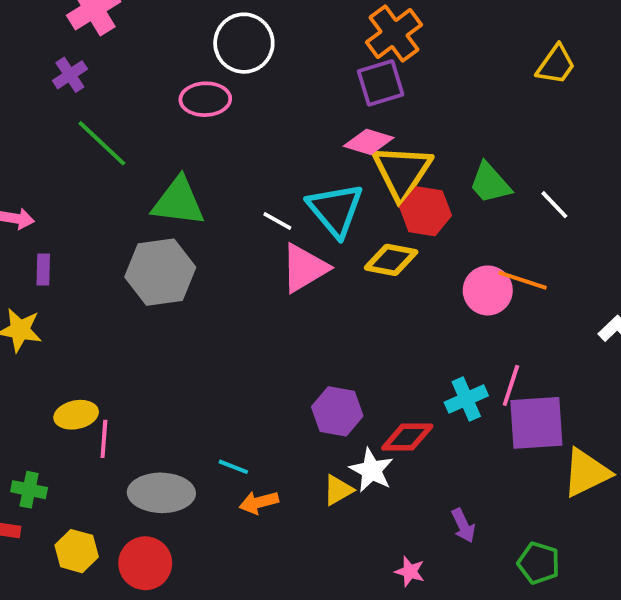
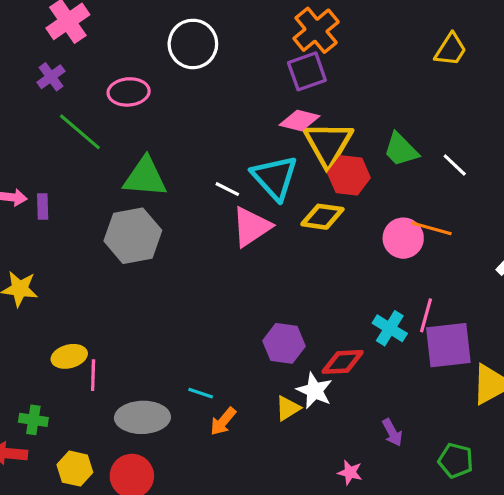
pink ellipse: (205, 99) -> (129, 92), moved
purple rectangle: (43, 270) -> (43, 206), moved
cyan cross: (466, 399) -> (390, 328), turned -32
orange arrow: (259, 502) -> (223, 421), turned -32

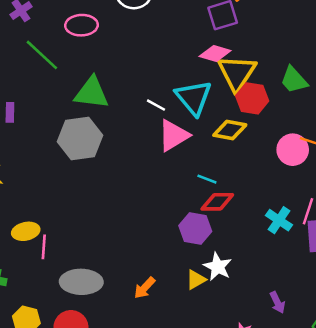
red diamond: (343, 362) -> (217, 202), moved
cyan line: (201, 393) -> (207, 179), moved

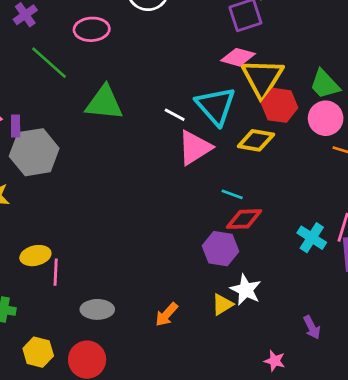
gray hexagon: (80, 139) -> (34, 152), moved
pink circle: (293, 150) -> (326, 118), moved
gray ellipse: (81, 282) -> (97, 309), size x0.7

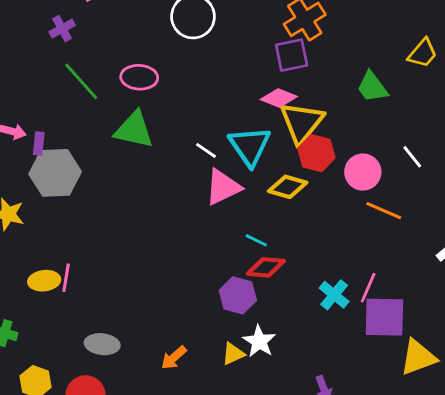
pink ellipse: (92, 29) -> (139, 77), moved
green trapezoid: (325, 84) -> (372, 87), moved
pink line: (56, 272) -> (66, 278), moved

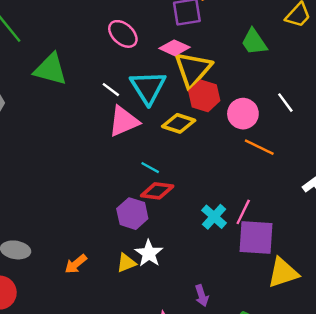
pink ellipse: (139, 77) -> (123, 34), moved, turned 36

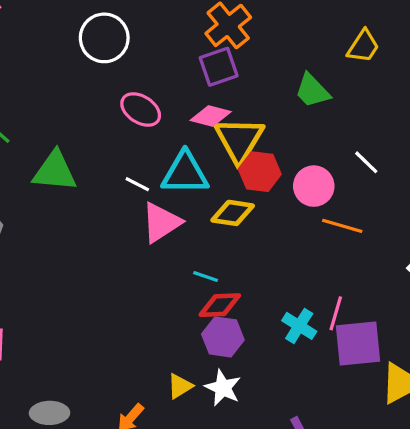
cyan triangle: (148, 87) -> (185, 173), turned -48
purple hexagon: (132, 214) -> (223, 337), moved
yellow triangle: (126, 263) -> (180, 386), moved

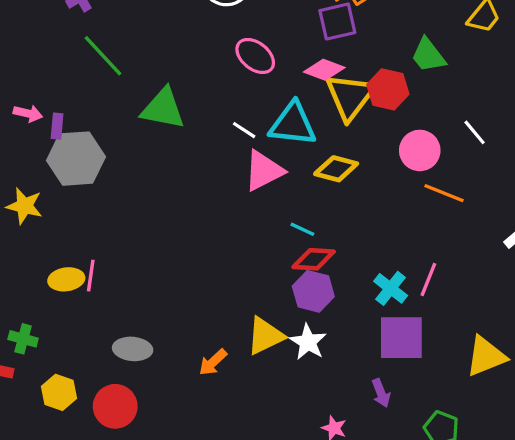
red hexagon: (260, 172) -> (388, 89), moved
purple square: (358, 344) -> (401, 338), moved
yellow triangle: (180, 386) -> (265, 336), size x1.5

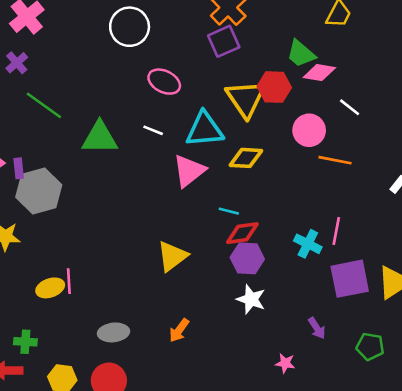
pink diamond: (324, 70) -> (319, 73), moved
white line: (244, 130) -> (153, 130), moved
yellow triangle: (265, 336) -> (172, 256), moved
purple square: (401, 338) -> (350, 279), moved

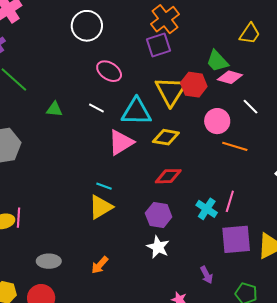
green triangle: (100, 138) -> (54, 109), size x0.6
cyan line: (229, 211) -> (104, 186), moved
red diamond: (242, 233) -> (168, 176), moved

